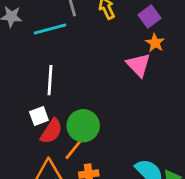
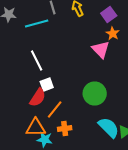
white line: (50, 80) -> (37, 60), turned -30
white square: (39, 116) -> (47, 84), moved
green circle: (83, 126) -> (95, 94), moved

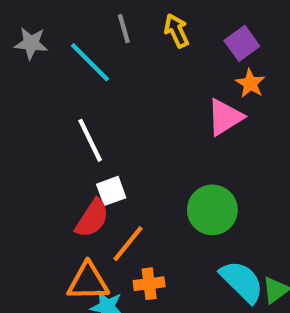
cyan line: (37, 24) -> (90, 62), turned 60
pink triangle: (101, 50) -> (225, 117), turned 42

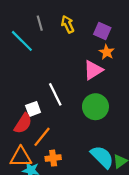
purple square: (242, 43) -> (102, 31), turned -30
white line: (90, 140) -> (55, 94), moved
green circle: (212, 210) -> (95, 107), moved

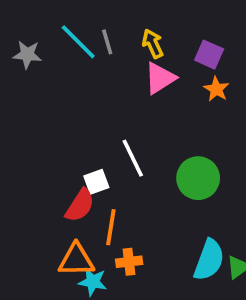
cyan line: (22, 41) -> (78, 42), moved
pink triangle: (93, 70) -> (160, 78), moved
orange line: (42, 137) -> (111, 227), turned -30
cyan semicircle: (102, 157) -> (209, 260), turned 65

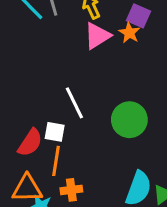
orange star: (216, 89) -> (129, 33), moved
white square: (96, 182) -> (55, 132), moved, turned 30

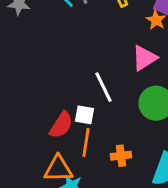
pink triangle: (97, 36) -> (144, 58), moved
orange cross: (71, 190) -> (121, 156), moved

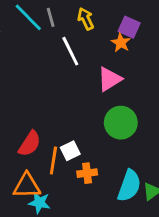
white line: (103, 87) -> (70, 51), moved
white square: (85, 115) -> (70, 151), moved, turned -36

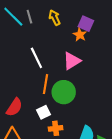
white line: (70, 51) -> (36, 58), moved
green circle: (121, 123) -> (64, 92), moved
orange line: (53, 160) -> (46, 84), moved

